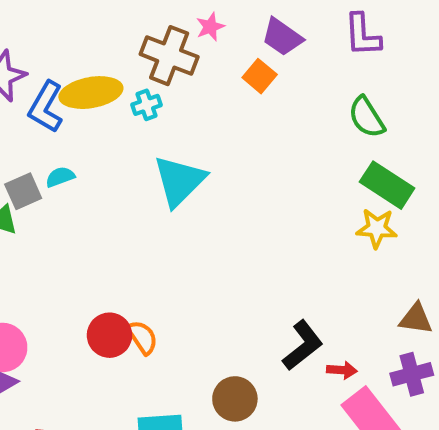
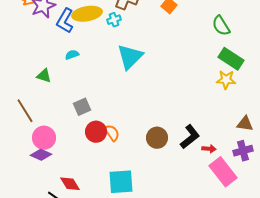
gray square: (23, 191) -> (82, 107), moved
brown circle: (235, 399) -> (157, 138), moved

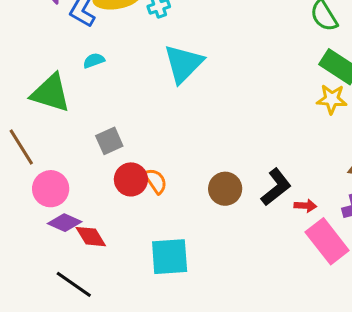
green triangle: (44, 76) -> (51, 93), size x1.8
purple diamond: (41, 155) -> (65, 223), moved
red diamond: (70, 184) -> (91, 237), moved

